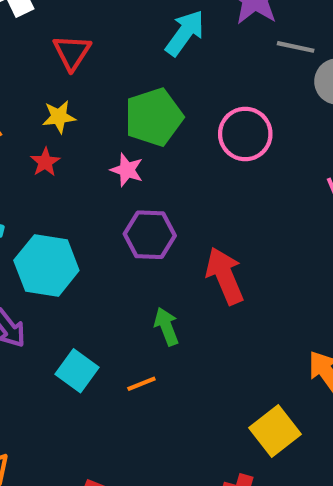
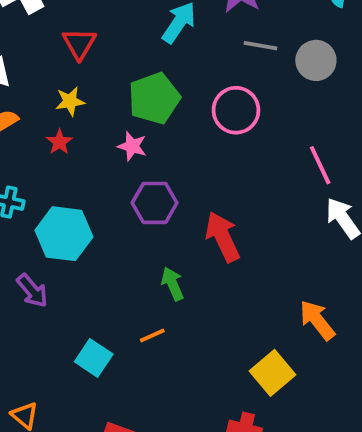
gray line: (296, 47) -> (260, 46), moved
cyan square: (77, 371) -> (94, 358), moved

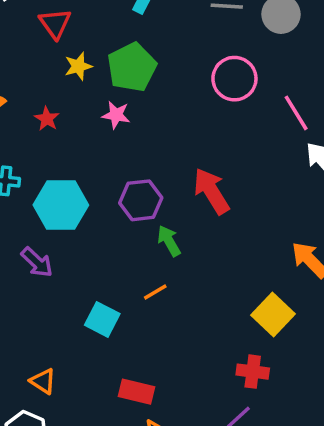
yellow star: (70, 101) -> (78, 66), moved
pink circle: (236, 110) -> (234, 79), moved
purple hexagon: (155, 203) -> (141, 200), moved

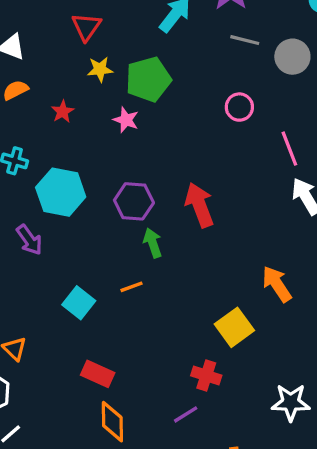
pink circle: (234, 79) -> (239, 107), size x0.7

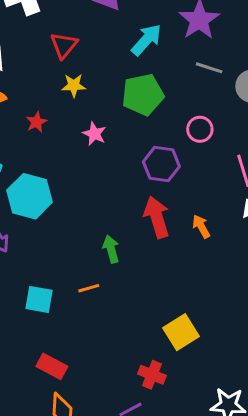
green pentagon: (148, 79) -> (143, 95), moved
purple hexagon: (134, 201) -> (161, 164), moved
orange arrow: (277, 284) -> (201, 226), moved, size x0.7
cyan square: (79, 303) -> (39, 299), turned -32

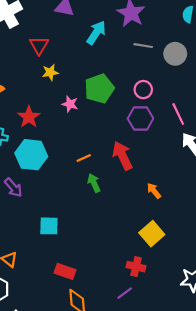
green pentagon: (143, 95) -> (99, 89), moved
red star: (36, 122) -> (29, 117), moved, size x1.5
purple hexagon: (161, 164) -> (140, 118), moved
orange arrow: (201, 226) -> (154, 191), moved
orange line: (89, 288) -> (84, 158), moved

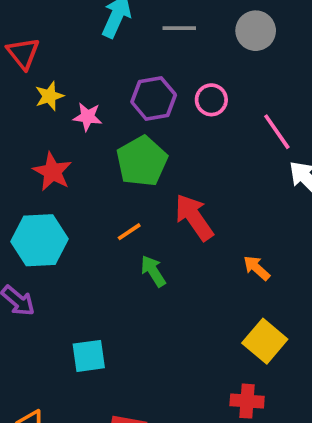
gray line: (143, 46) -> (179, 28), moved
green pentagon: (99, 89) -> (142, 161), moved
pink star: (70, 104) -> (88, 117), moved
red star: (29, 117) -> (52, 172), moved
purple hexagon: (140, 118) -> (154, 98), moved

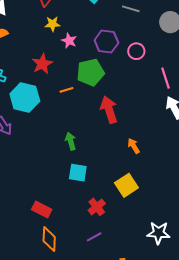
orange line: (129, 232) -> (66, 90), moved
green arrow: (153, 271) -> (71, 141), moved
cyan square: (89, 356) -> (78, 173), moved
red cross: (247, 401) -> (97, 207), moved, turned 30

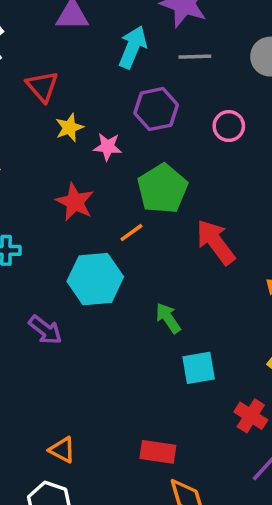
purple hexagon: (106, 41) -> (156, 109), moved
cyan hexagon: (25, 98) -> (95, 279), moved

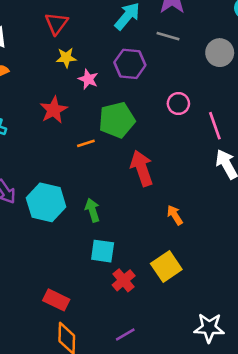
pink circle: (229, 126) -> (178, 104), moved
cyan hexagon: (95, 279) -> (46, 202), moved
red cross: (251, 416) -> (124, 280), moved

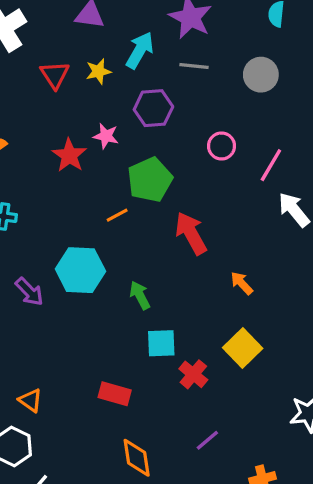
yellow star: (66, 58) -> (98, 71), moved
red star: (54, 110) -> (69, 155), moved
pink line: (215, 126) -> (271, 165), turned 60
cyan hexagon: (46, 202) -> (80, 270), moved
red rectangle: (56, 300) -> (115, 394), moved

